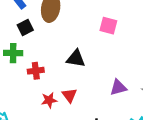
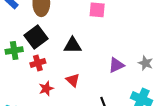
black square: (25, 27) -> (36, 37), moved, size x1.5
red star: (49, 100) -> (46, 89), moved

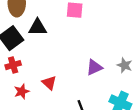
black triangle: (73, 45) -> (38, 27), moved

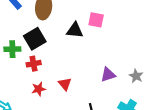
black triangle: (38, 27) -> (75, 30), moved

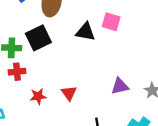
red cross: (34, 64) -> (17, 72), moved

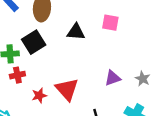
pink square: (111, 22) -> (110, 23), moved
red triangle: (69, 93) -> (67, 89), size x1.6

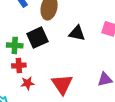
red star: (39, 95) -> (27, 83), moved

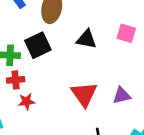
red triangle: (62, 84) -> (84, 94), moved

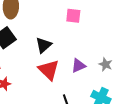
black triangle: (86, 39) -> (44, 45), moved, turned -42

